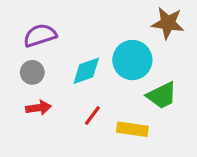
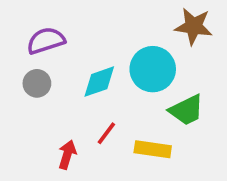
red arrow: (38, 108) -> (67, 155), moved, turned -65

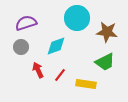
brown star: (194, 26) -> (107, 32), moved
cyan circle: (153, 69) -> (77, 18), moved
red arrow: (67, 155) -> (38, 70), moved, turned -42

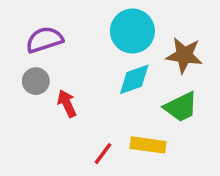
cyan diamond: (56, 46) -> (134, 79), moved
red arrow: (38, 70) -> (67, 104), moved
red line: (60, 75) -> (103, 154), moved

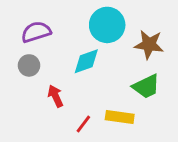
cyan diamond: (134, 79) -> (86, 61), moved
red arrow: (67, 104) -> (56, 96), moved

